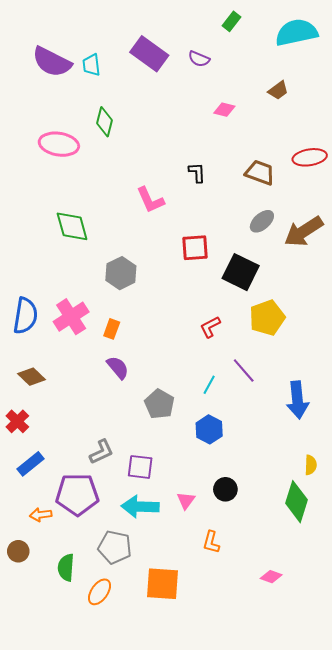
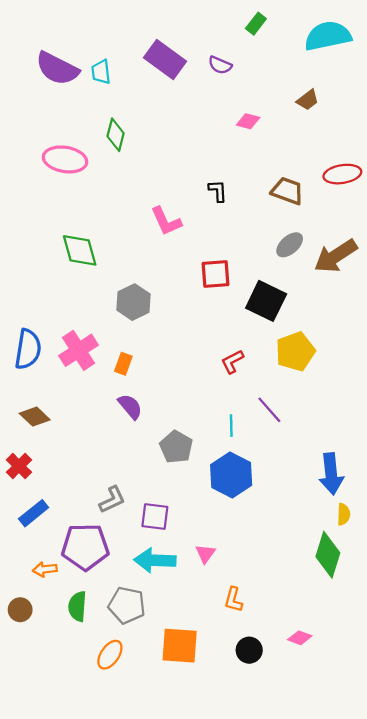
cyan line: (209, 385) -> (231, 426), turned -30
blue arrow: (297, 400) -> (331, 474), moved
blue hexagon: (209, 429) -> (231, 475), size x1.4
black circle: (225, 489) -> (249, 650), moved
green semicircle: (66, 568) -> (77, 606), moved

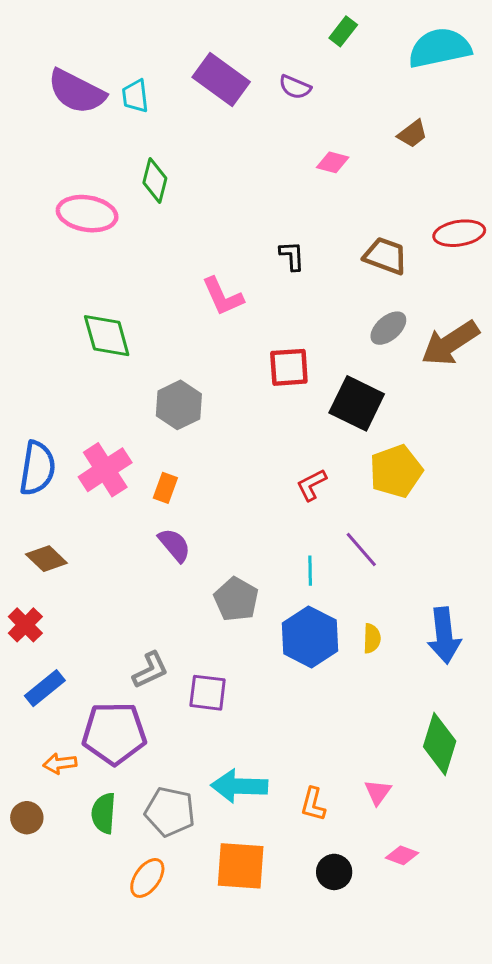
yellow semicircle: (344, 514) -> (372, 638), moved
pink triangle: (205, 554) -> (378, 792), moved
cyan arrow: (155, 560) -> (239, 786), moved

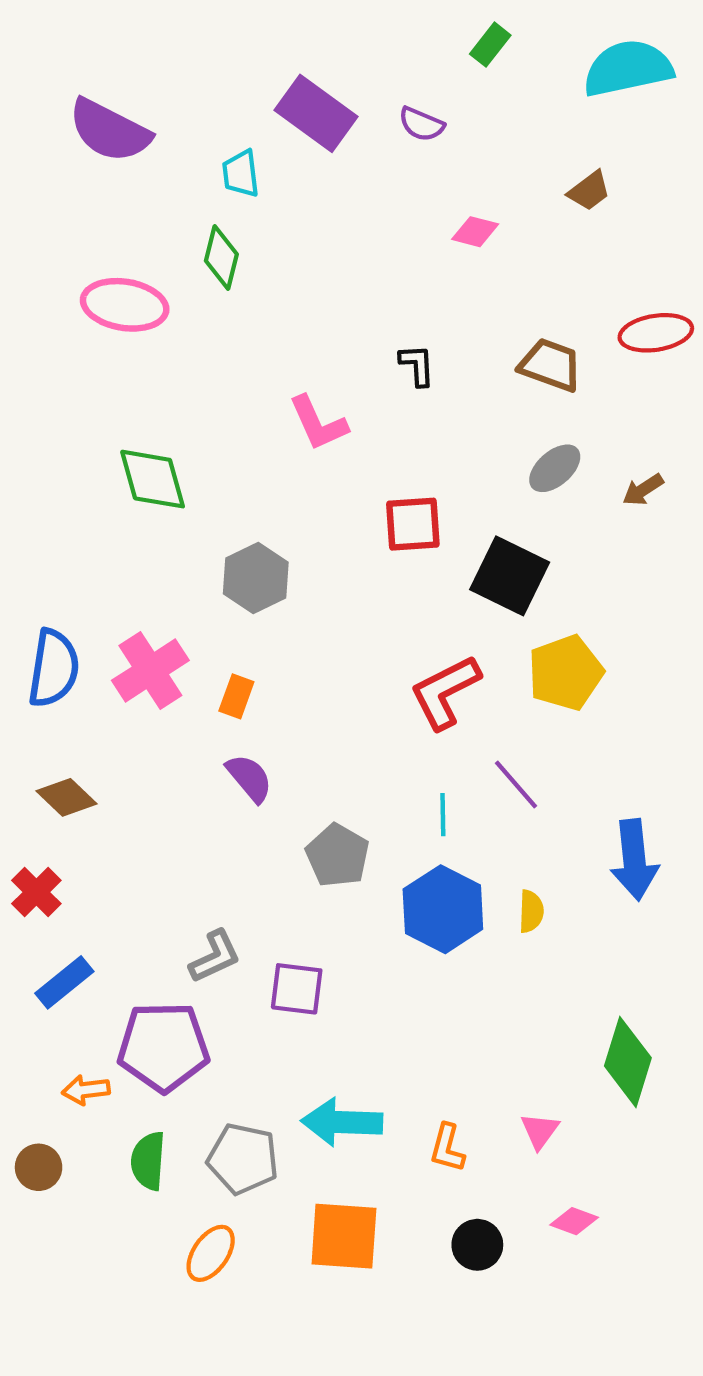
cyan trapezoid: (135, 96) -> (241, 174), moved
brown arrow: (450, 343) -> (643, 490), size x0.5
red L-shape: (312, 485) -> (445, 692), size x1.6
blue arrow: (444, 635) -> (634, 860), moved

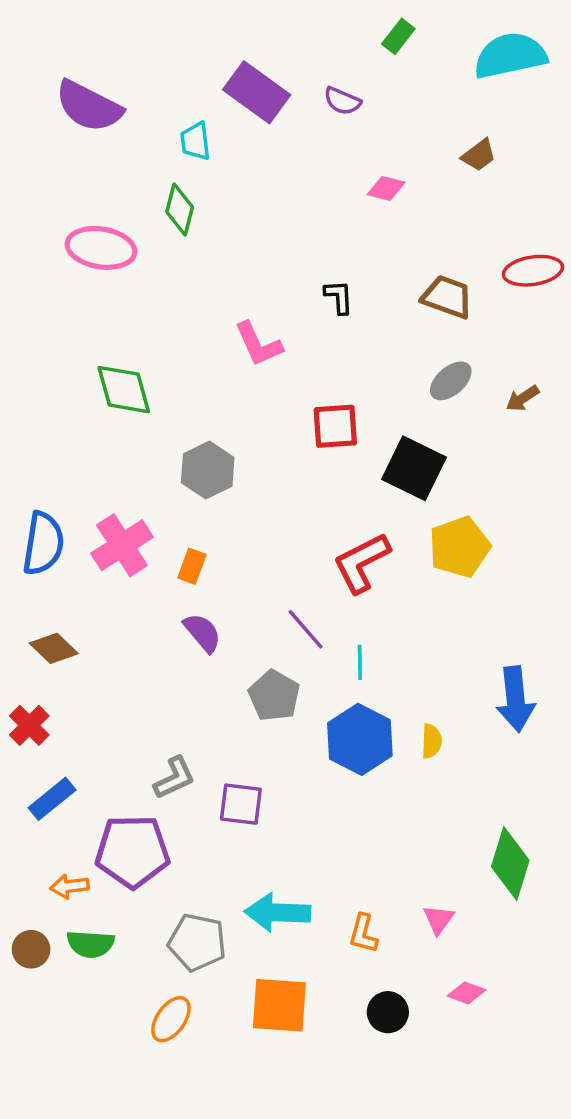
purple line: (516, 784) -> (306, 629), moved
green semicircle: (148, 1161) -> (90, 944), moved, turned -90

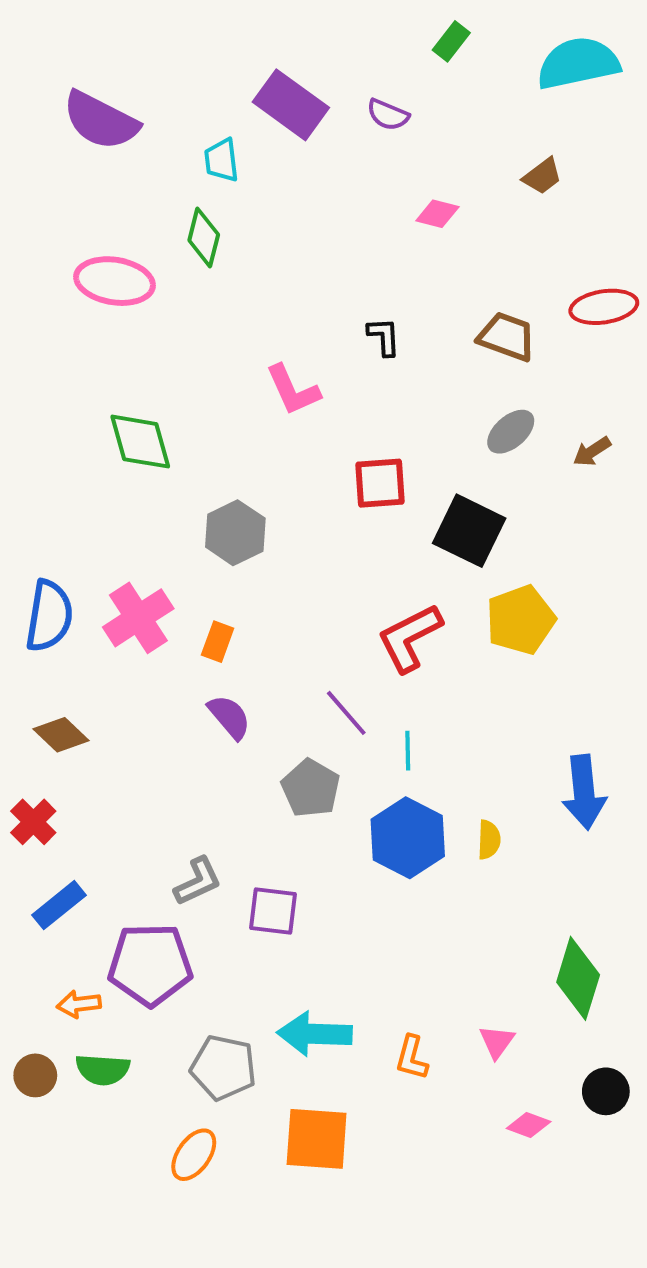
black circle: (388, 1012) -> (606, 1091), moved

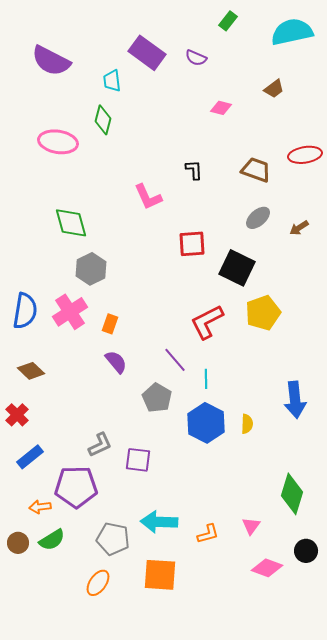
gray hexagon: (235, 533) -> (91, 269), moved
orange L-shape: (412, 1058) -> (208, 534), turned -120
green semicircle: (103, 1070) -> (52, 540), turned -36
pink diamond: (529, 1125) -> (267, 568), size x1.4

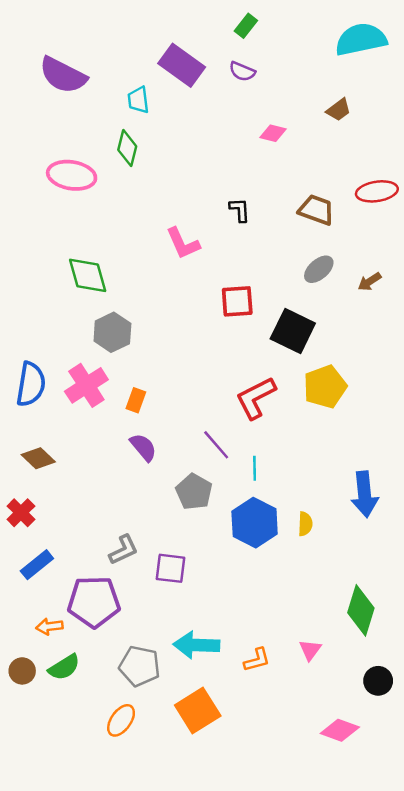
green rectangle: (228, 21) -> (246, 26), moved
pink diamond: (267, 568) -> (340, 730), moved
orange square: (160, 575) -> (198, 710), turned -36

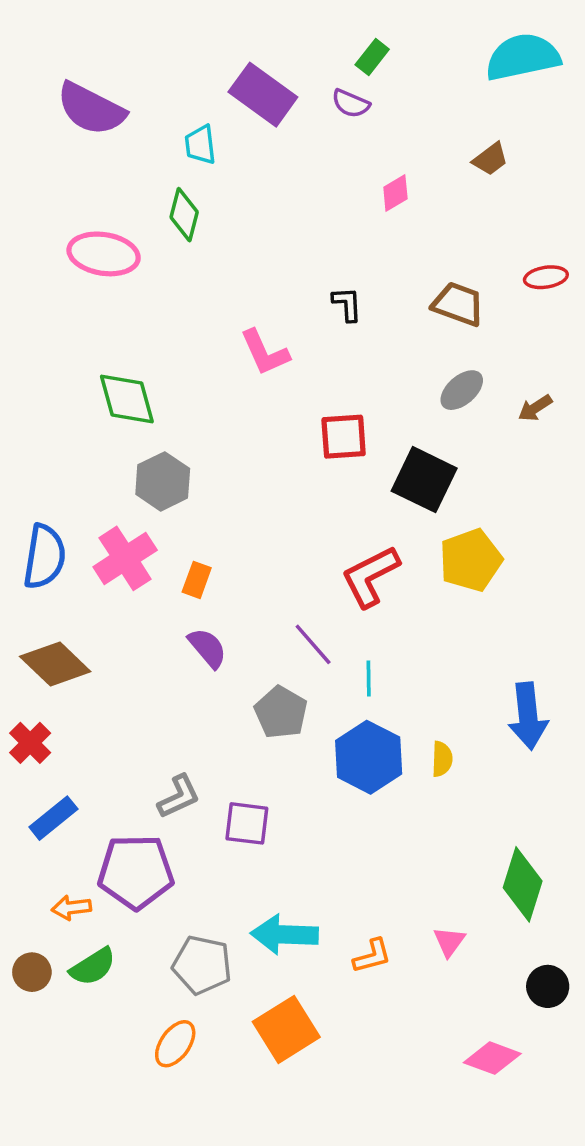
green rectangle: (246, 26) -> (372, 57), moved
pink diamond: (273, 133) -> (395, 193), turned -45
red ellipse: (377, 191) -> (546, 277), size x0.7
brown diamond: (38, 458) -> (55, 664), size x1.4

